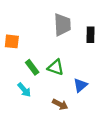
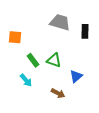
gray trapezoid: (62, 25) -> (60, 22), turned -70

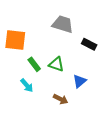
black rectangle: (85, 31) -> (89, 44), moved, turned -64
orange square: (15, 37) -> (15, 40), size x1.5

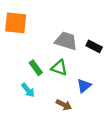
gray trapezoid: (63, 24) -> (66, 41), moved
orange square: (15, 40) -> (16, 23), moved

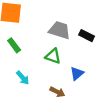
green rectangle: (36, 68) -> (14, 45), moved

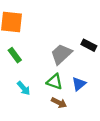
gray trapezoid: (60, 30) -> (61, 54), moved, turned -60
green triangle: (53, 56) -> (55, 82), moved

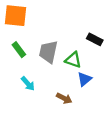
gray trapezoid: (61, 54) -> (48, 52), moved, turned -35
green triangle: (55, 82) -> (73, 60), moved

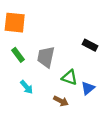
green triangle: (73, 60) -> (70, 77), moved
blue triangle: (85, 79) -> (88, 88), moved

